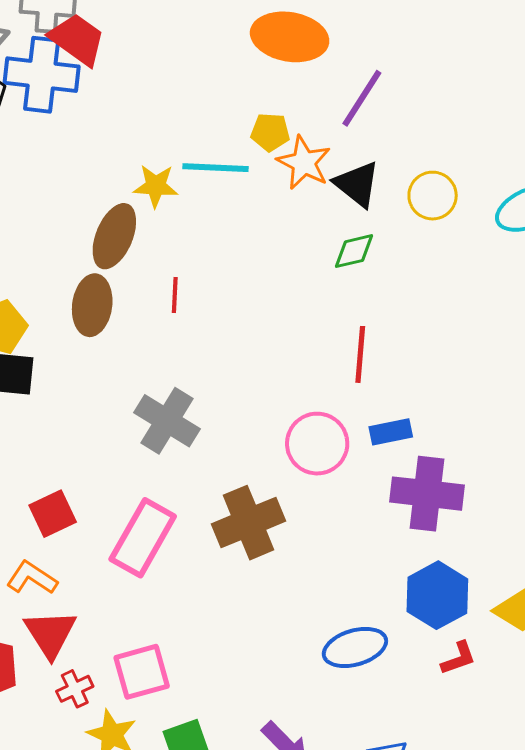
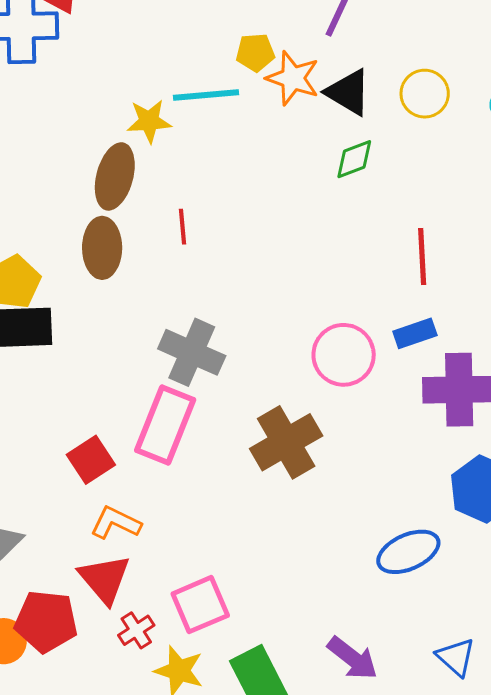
red line: (360, 354) -> (422, 256), moved
pink rectangle: (143, 538) -> (165, 425), moved
orange L-shape: (32, 578) -> (116, 523), moved

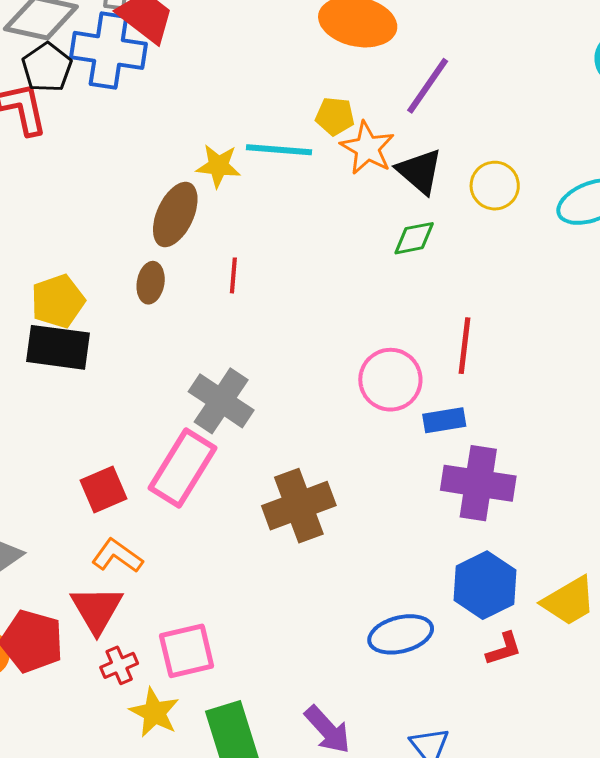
brown ellipse: (102, 248) -> (151, 283), size x0.7
pink circle: (344, 355) -> (390, 380), moved

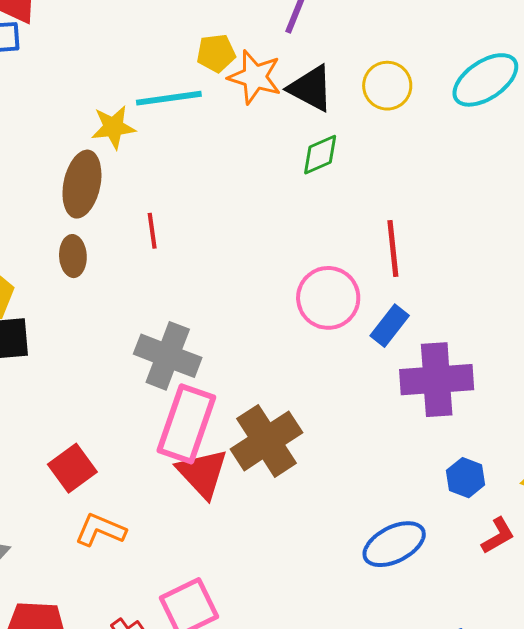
blue rectangle: (444, 420) -> (390, 326), turned -30
pink rectangle: (183, 468) -> (186, 424), moved
blue hexagon: (485, 585) -> (466, 478), size x0.6
red triangle: (97, 609) -> (202, 473), moved

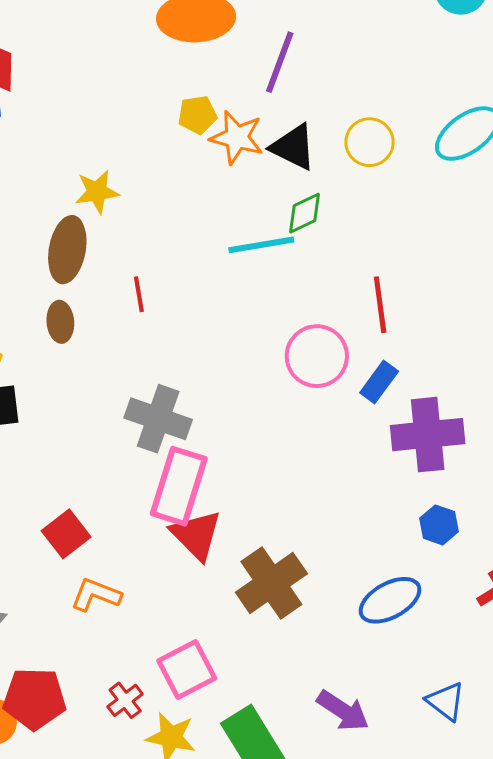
cyan line: (169, 98) -> (261, 245), moved
brown cross: (267, 441) -> (271, 583), moved
blue hexagon: (466, 478) -> (439, 525), moved

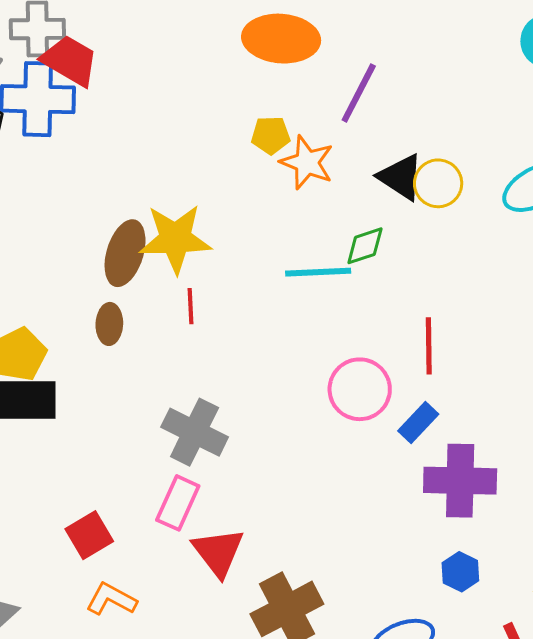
black triangle: (293, 147) -> (401, 177), moved
yellow star: (97, 192) -> (175, 239), moved, size x1.6
pink rectangle: (179, 486) -> (178, 503), moved, size x0.7

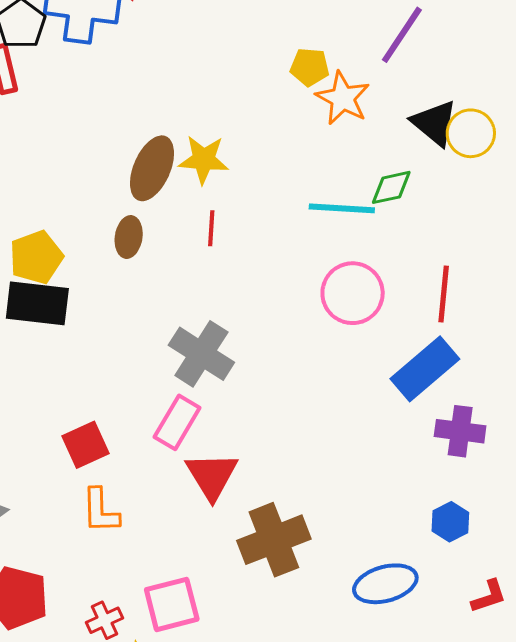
yellow star: (175, 239) -> (204, 160), size x0.7
pink circle: (360, 389) -> (353, 293), moved
blue rectangle: (418, 423) -> (425, 369), size x1.6
purple cross: (460, 481) -> (460, 431), size x0.7
orange L-shape: (111, 599) -> (100, 511), turned -126

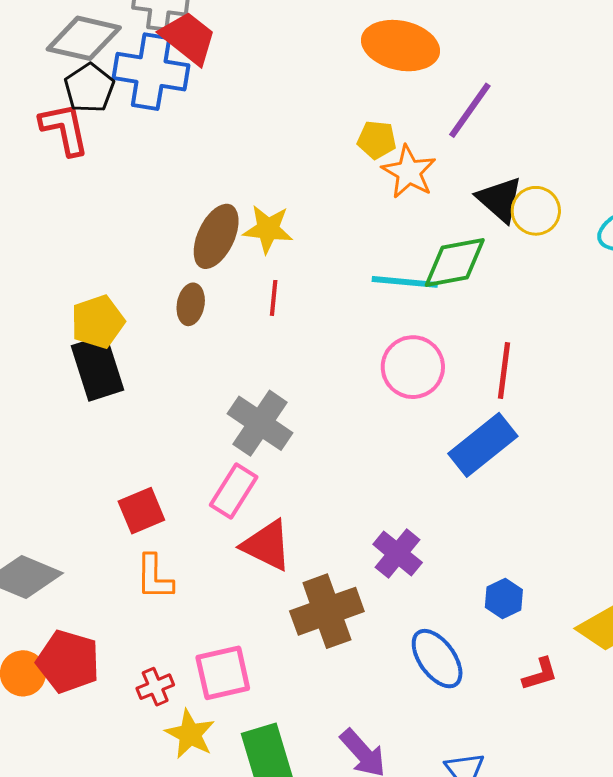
green diamond: (391, 187) -> (455, 262), size x1.5
black rectangle: (37, 303) -> (97, 368), turned 64
purple cross: (460, 431) -> (398, 553), moved, turned 30
red triangle: (212, 476) -> (267, 545), turned -34
blue ellipse: (385, 584) -> (437, 659), turned 68

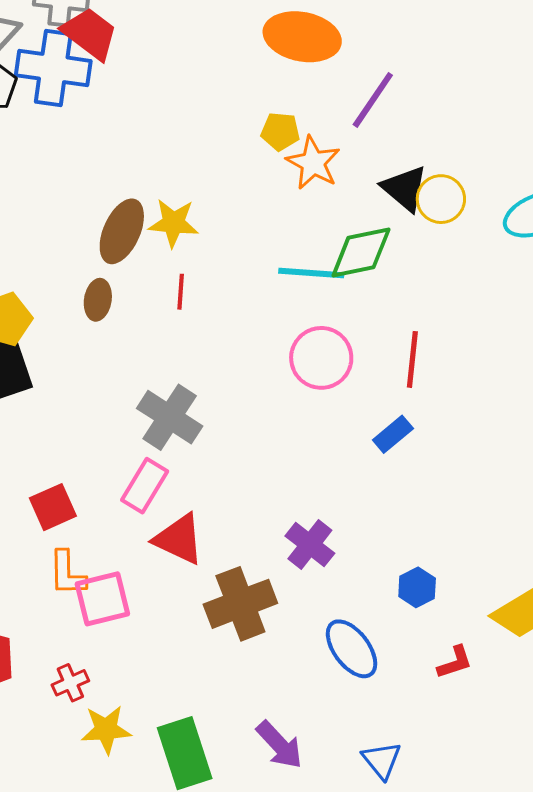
blue rectangle: (483, 445) -> (393, 434), size x0.6
pink square: (223, 673) -> (102, 599), moved
yellow star: (190, 734) -> (106, 729), turned -30

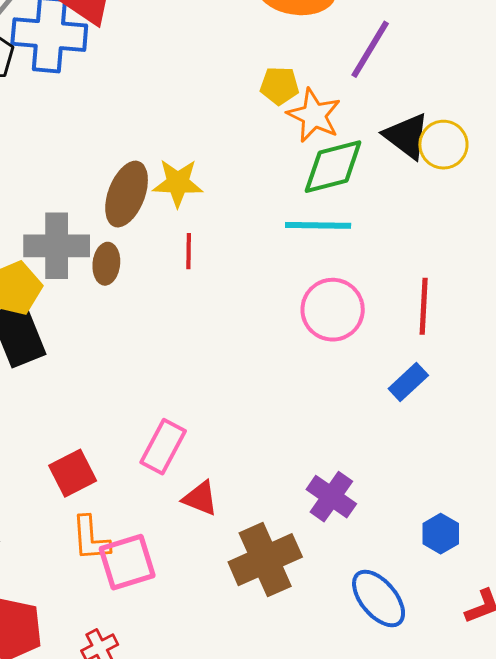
green diamond: (361, 252) -> (333, 167), moved
gray cross: (170, 417) -> (57, 246), moved, turned -30
red triangle: (179, 539) -> (200, 498), size x0.7

